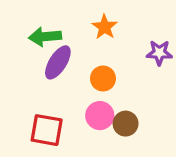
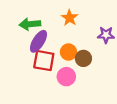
brown circle: (126, 124) -> (83, 58), moved
red square: (47, 130) -> (44, 61), moved

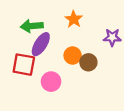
red square: (44, 61) -> (24, 65), moved
pink circle: (66, 77) -> (51, 82), moved

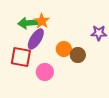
orange star: (74, 19) -> (42, 21), moved

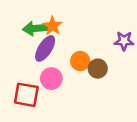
red square: (21, 57) -> (26, 95), moved
pink circle: (45, 72) -> (51, 79), moved

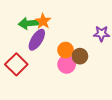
pink circle: (51, 79) -> (67, 64), moved
red square: (26, 95) -> (16, 64), moved, turned 35

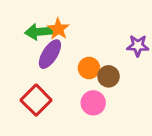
red square: (16, 64) -> (36, 100), moved
pink circle: (67, 64) -> (93, 103), moved

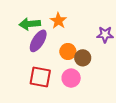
orange star: (58, 29) -> (58, 21), moved
red square: (36, 100) -> (40, 77), moved, turned -35

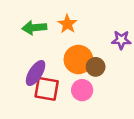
purple ellipse: (38, 41) -> (36, 73), moved
orange circle: (68, 52) -> (78, 60), size x1.5

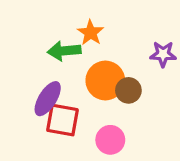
green arrow: (34, 28) -> (64, 51), moved
pink circle: (82, 90) -> (110, 140), moved

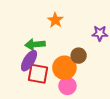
green arrow: (64, 51) -> (35, 44), moved
orange circle: (105, 80) -> (64, 68), moved

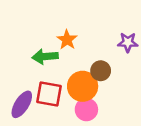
orange star: (55, 20) -> (67, 40), moved
purple ellipse: (29, 61) -> (22, 104), moved

